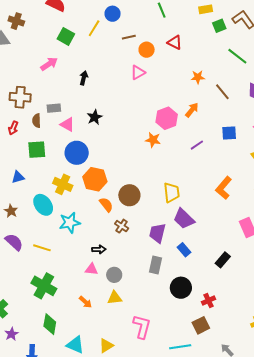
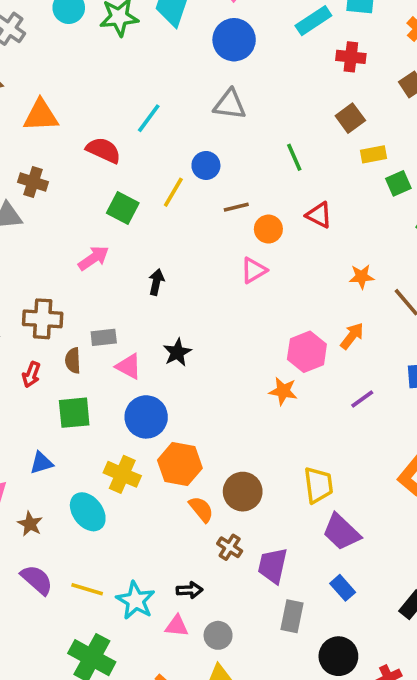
cyan star: (70, 223) -> (136, 600), moved, turned -30
purple trapezoid: (157, 233) -> (273, 566), moved

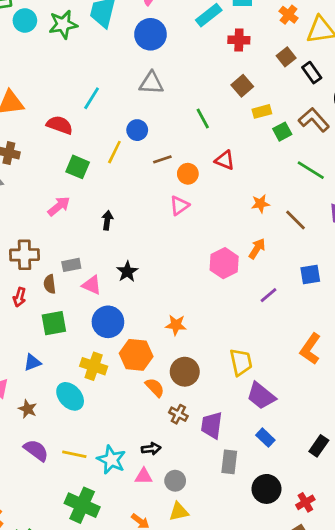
orange star: (283, 391) -> (176, 325), moved

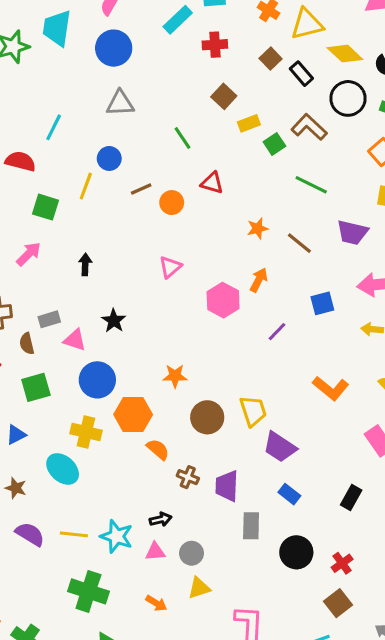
pink triangle: (179, 206) -> (170, 267), moved
orange L-shape: (310, 349) -> (331, 388), turned -80
brown circle: (185, 372) -> (207, 417), moved

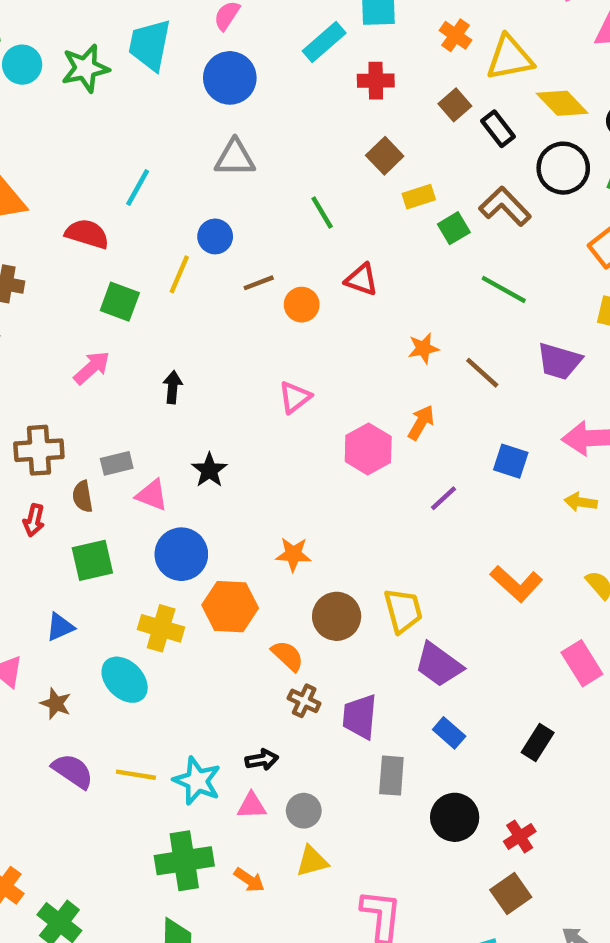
blue square: (322, 303) -> (511, 461), turned 30
orange semicircle: (158, 449) -> (288, 656), moved
green cross: (88, 591) -> (184, 861), moved, turned -30

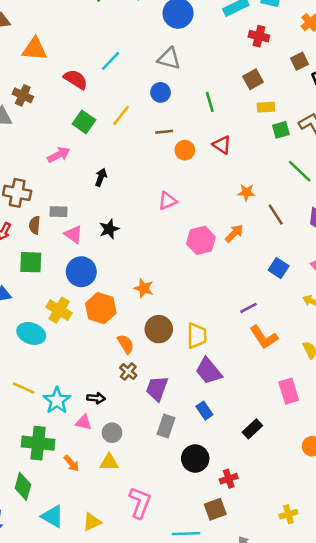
blue circle: (215, 236) -> (161, 92), moved
purple line: (443, 498) -> (248, 308), moved
cyan ellipse: (125, 680) -> (31, 333), turned -40

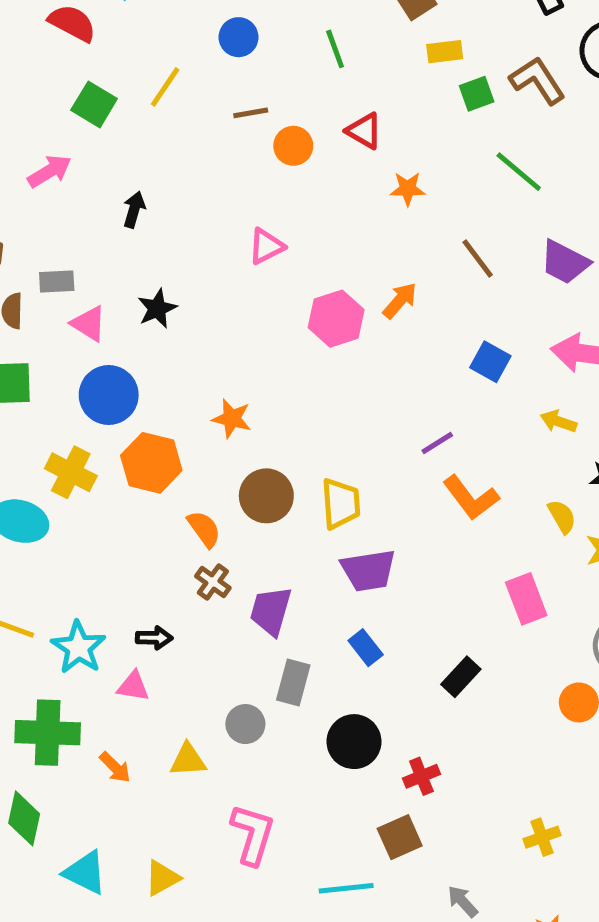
orange star: (246, 192) -> (408, 189), moved
purple trapezoid: (209, 371) -> (368, 570), turned -56
gray circle: (112, 433) -> (245, 724), moved

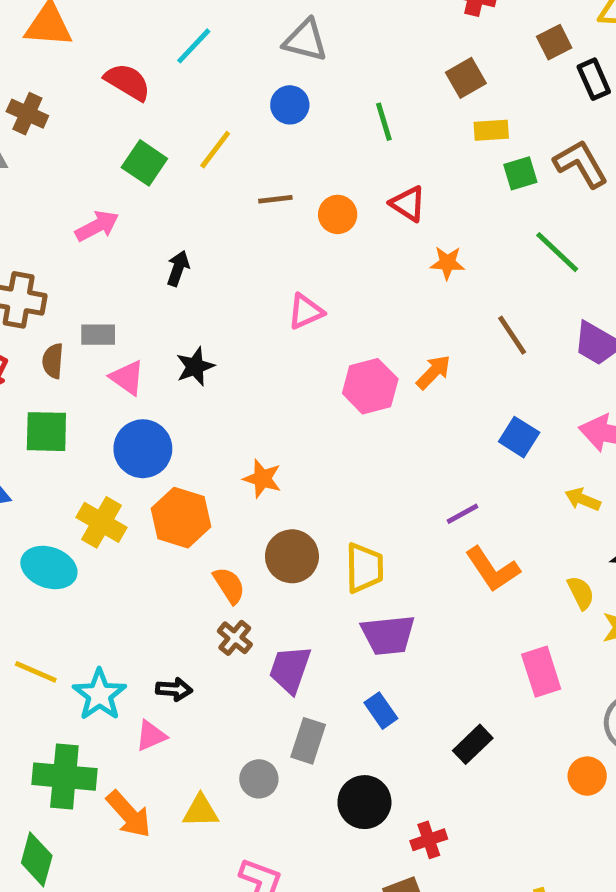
brown line: (251, 113) -> (275, 199), moved
pink triangle: (133, 686) -> (151, 736), turned -36
orange arrow: (115, 767) -> (129, 814), size x1.5

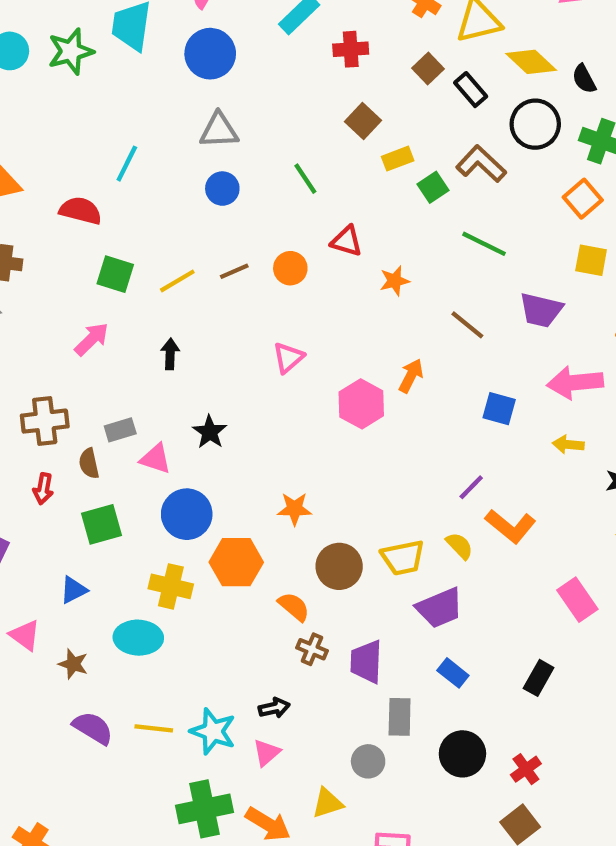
yellow line: (215, 150) -> (177, 281), moved, turned 39
yellow trapezoid: (364, 568) -> (403, 558), turned 96
yellow semicircle: (581, 593) -> (459, 546), moved

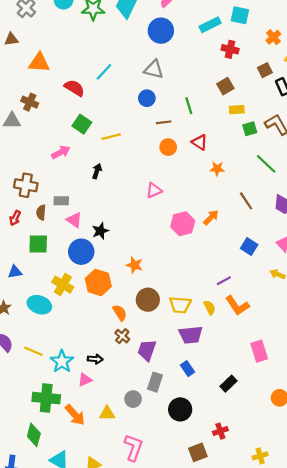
brown line: (234, 271) -> (164, 122), moved
black star: (210, 432) -> (100, 231), moved
red cross: (526, 769) -> (220, 431), moved

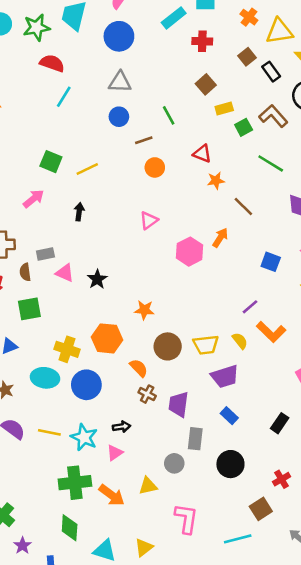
red semicircle: (74, 88) -> (52, 63), moved
red triangle: (200, 142) -> (202, 154), moved
brown line: (246, 201) -> (243, 206), moved
blue circle: (81, 252) -> (86, 385), moved

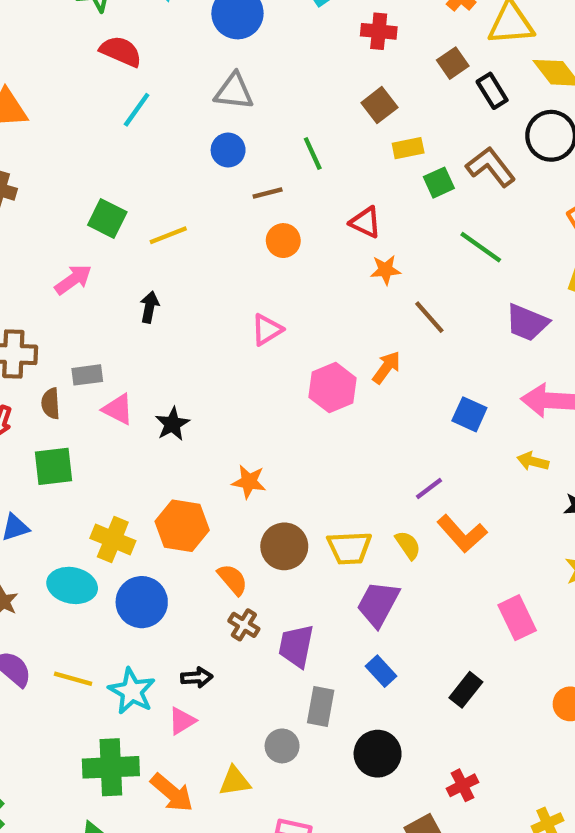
purple trapezoid: (225, 376) -> (378, 604), turned 132

